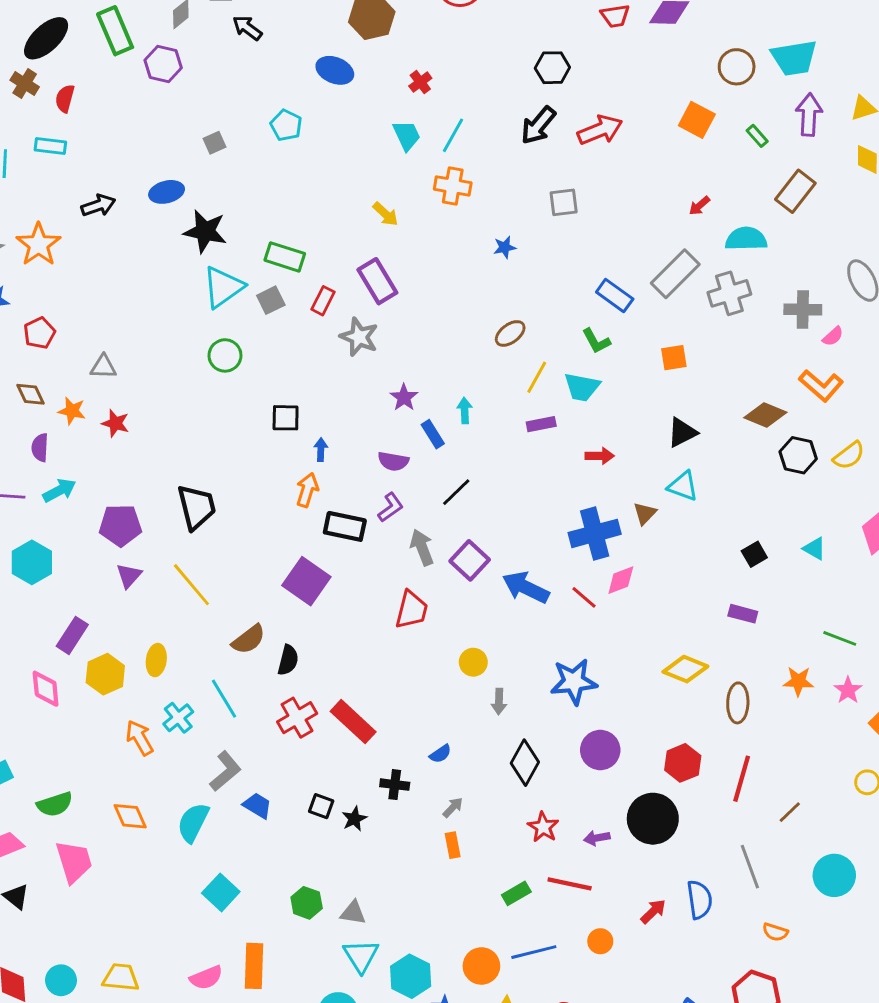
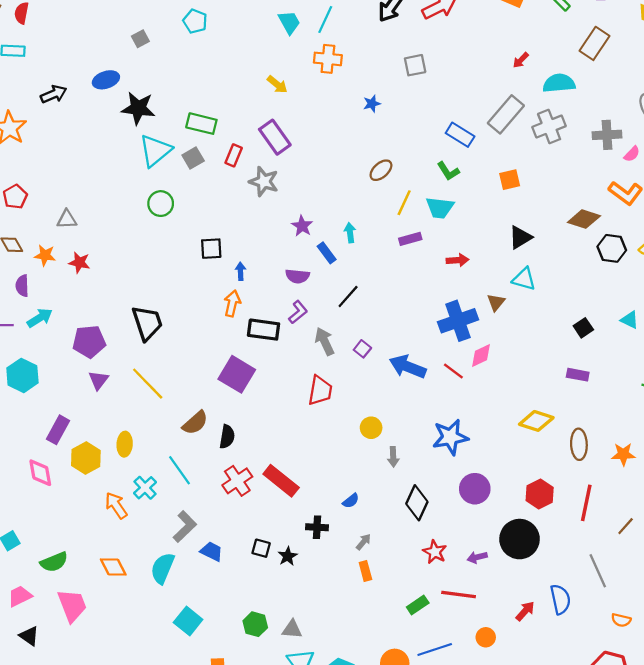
purple square: (470, 560) -> (362, 349), size x0.6
orange star: (798, 681) -> (623, 454), moved

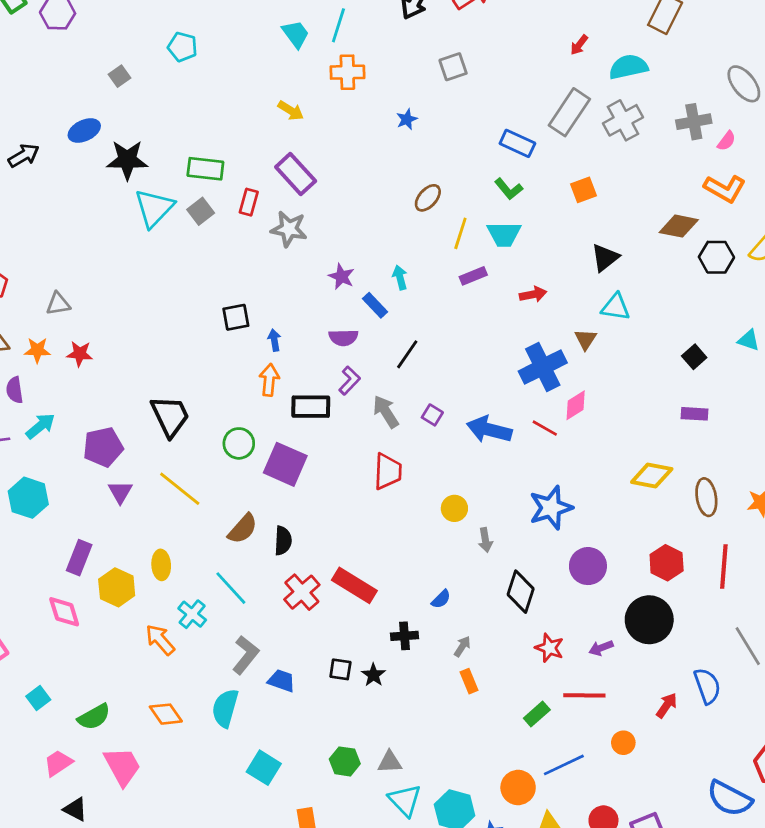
green circle: (161, 204) -> (239, 443), moved

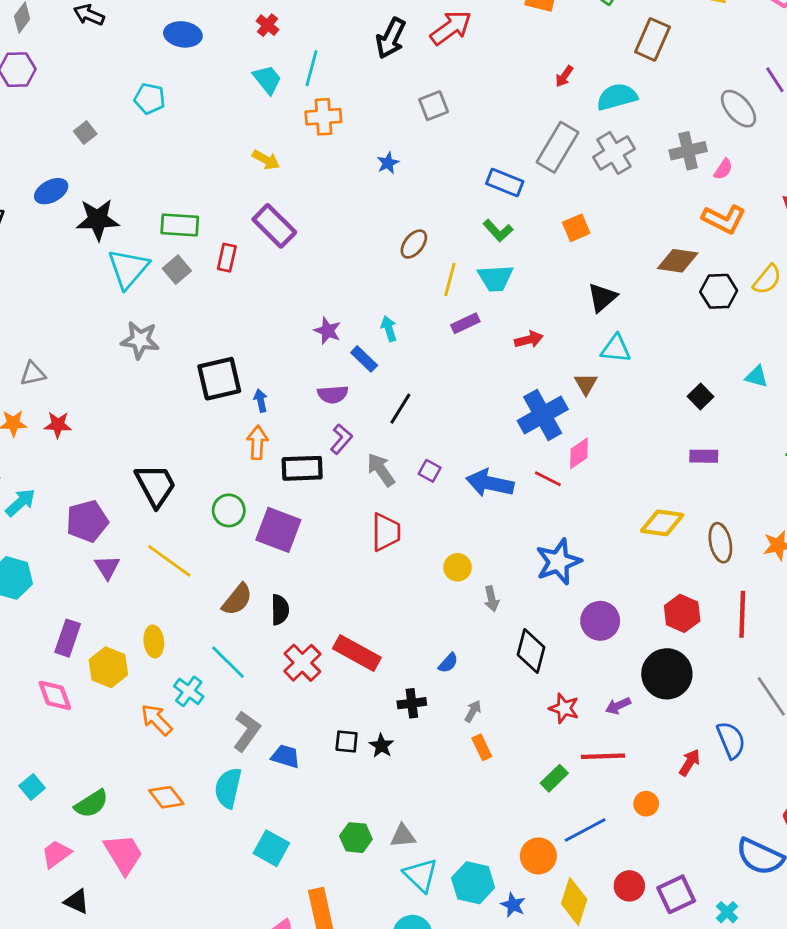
gray star: (289, 229) -> (140, 340), moved
black square: (236, 317) -> (219, 379), size x1.5

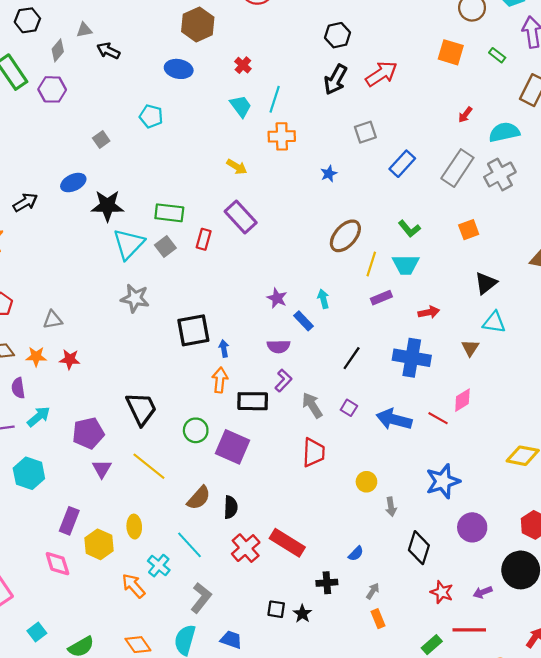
blue rectangle: (505, 182) -> (402, 164), moved, turned -72
brown ellipse: (414, 244) -> (345, 236), size x1.5
black line: (400, 409) -> (352, 358), moved
blue cross: (543, 415) -> (412, 358), moved, turned 36
blue trapezoid: (286, 756) -> (231, 640), moved

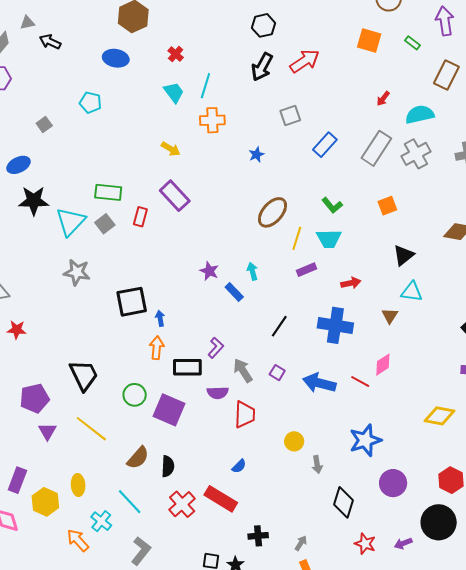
black star: (107, 206) -> (34, 201), moved
purple semicircle: (279, 346) -> (218, 393), moved
blue semicircle: (356, 554) -> (239, 466), moved

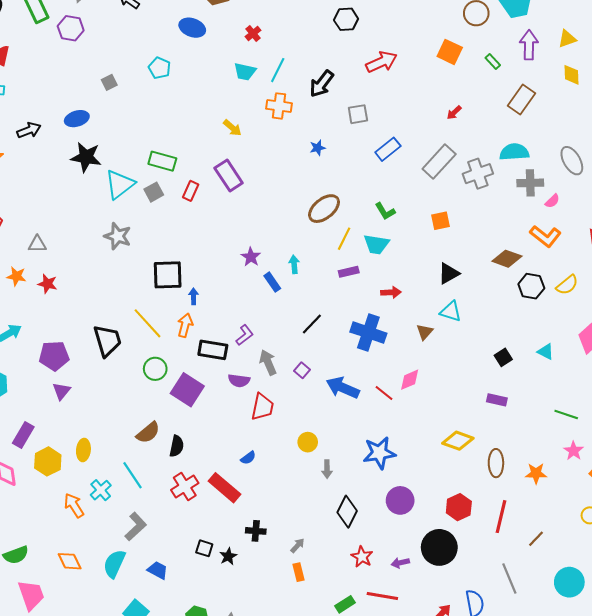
black arrow: (262, 67) -> (322, 84), moved
cyan trapezoid: (174, 92) -> (245, 72), turned 130
cyan semicircle: (420, 114) -> (514, 152), moved
yellow line: (91, 429) -> (148, 323), moved

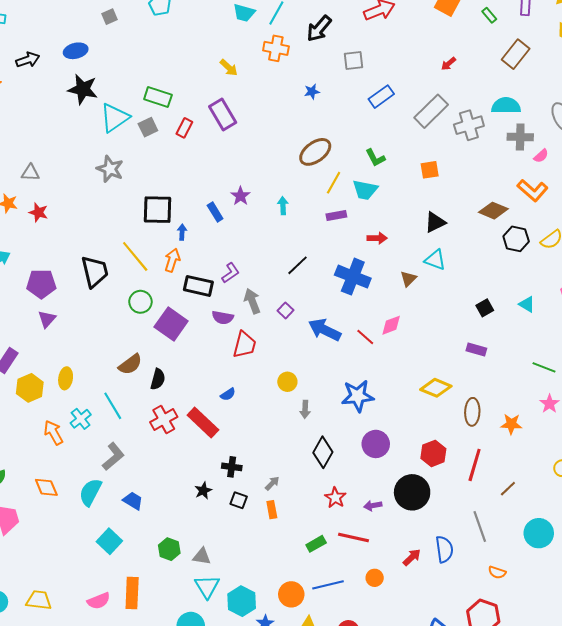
blue rectangle: (272, 282) -> (215, 212), moved
black square: (204, 548) -> (239, 500), moved

